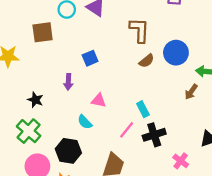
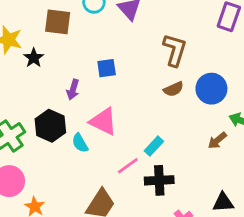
black star: (35, 100) -> (34, 58), moved
pink triangle: (99, 100) -> (103, 122), size x1.5
cyan rectangle: (143, 109) -> (154, 146), turned 56
black hexagon: (68, 151) -> (50, 126), moved

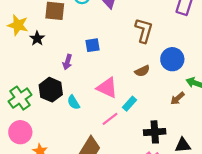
brown semicircle: (173, 89) -> (142, 71), moved
pink triangle: (103, 122) -> (107, 88), moved
black cross: (159, 180) -> (155, 132), moved

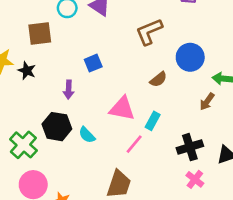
brown L-shape: (144, 30) -> (149, 32), turned -115

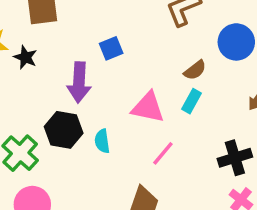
purple arrow: (69, 90) -> (79, 82), size x1.6
cyan rectangle: (153, 121) -> (191, 101), moved
cyan semicircle: (87, 135) -> (102, 141), turned 36

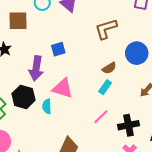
pink triangle: (148, 107) -> (63, 88), moved
pink line: (163, 153) -> (101, 117), moved

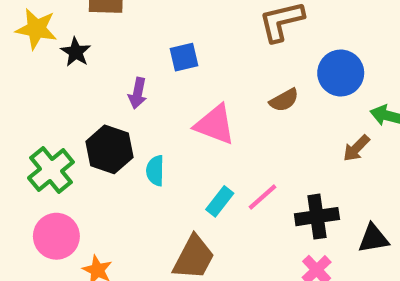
purple arrow: (36, 68) -> (138, 93), size x0.6
cyan rectangle: (105, 87) -> (220, 201), moved
pink triangle: (63, 88) -> (215, 125), moved

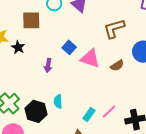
blue square: (184, 57) -> (69, 47), turned -32
pink triangle: (215, 125) -> (90, 58), moved
black hexagon: (109, 149) -> (36, 111), moved

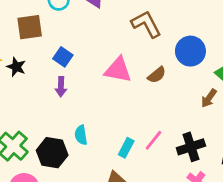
brown L-shape: (114, 29) -> (146, 24), turned 85
blue square: (69, 47) -> (63, 57), moved

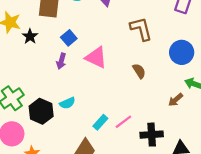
blue circle: (190, 51) -> (182, 52), moved
pink triangle: (118, 70) -> (96, 57), moved
brown semicircle: (157, 75) -> (139, 71), turned -98
cyan semicircle: (81, 135) -> (67, 103), turned -119

